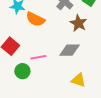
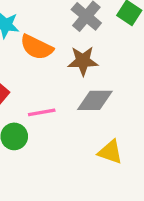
brown star: (78, 23) -> (83, 61), moved, turned -30

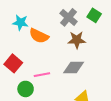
brown star: (83, 61) -> (77, 40), moved

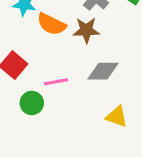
brown star: (77, 40) -> (86, 30), moved

